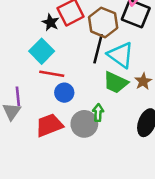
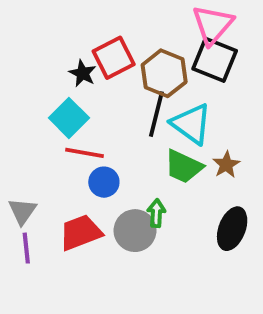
purple line: (18, 96) -> (26, 248), moved

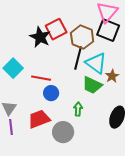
black star: (83, 73) -> (40, 37), size x1.5
cyan square: (69, 118) -> (13, 68), moved
brown star: (226, 165) -> (112, 76), moved
gray circle: (135, 231) -> (63, 132), moved

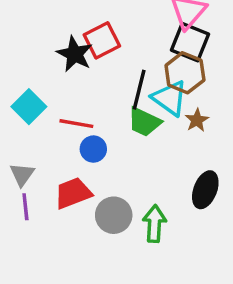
brown hexagon: (82, 37) -> (185, 73), moved
green trapezoid: (92, 85) -> (144, 122), moved
green arrow: (78, 109) -> (154, 224), moved, size x1.5

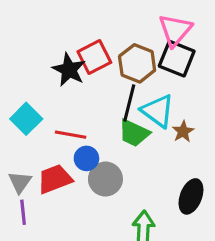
brown hexagon: (185, 73) -> (137, 63), moved
red trapezoid: (73, 193) -> (55, 179), moved
gray circle: (114, 215) -> (105, 179), moved

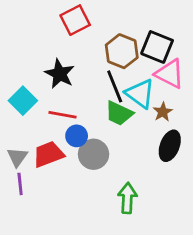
pink triangle: (175, 30) -> (170, 74), moved, turned -44
red square: (94, 57) -> (75, 20), moved
black star: (69, 70) -> (60, 74), moved
black line: (129, 103) -> (115, 86), turned -36
black ellipse: (191, 196) -> (170, 146), moved

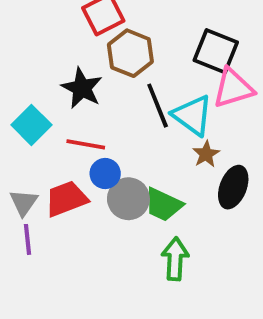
brown hexagon: (122, 51) -> (130, 53), moved
pink triangle: (170, 74) -> (233, 88), turned -44
brown star: (163, 112) -> (206, 154), moved
green trapezoid: (119, 113) -> (163, 205), moved

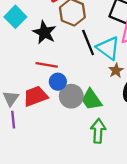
cyan square: (31, 125) -> (15, 17), moved
green trapezoid: (163, 205) -> (91, 100), turned 30

